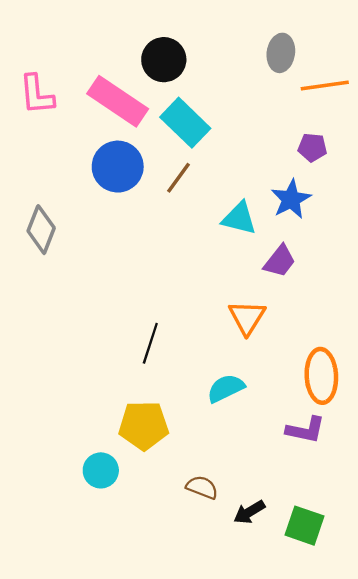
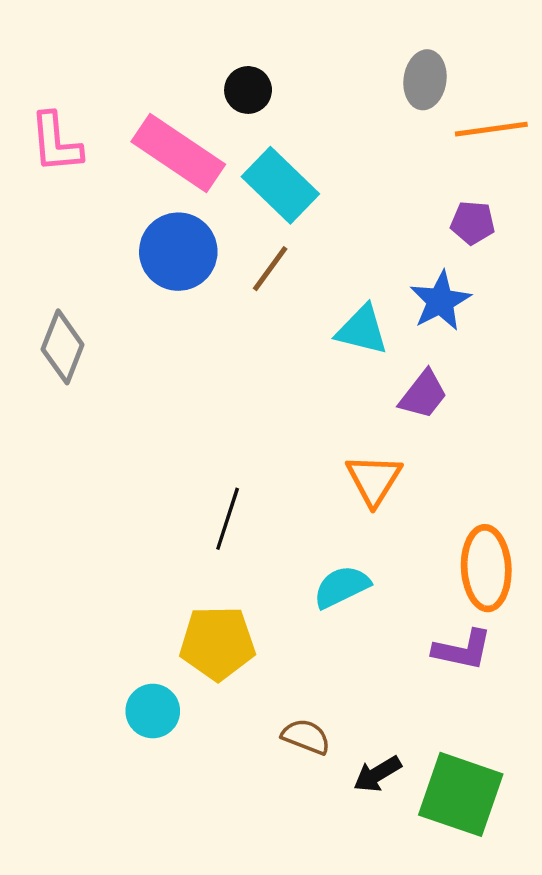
black circle: (164, 60) -> (248, 90), size x0.7
green square: (304, 526) -> (461, 794), size x1.4

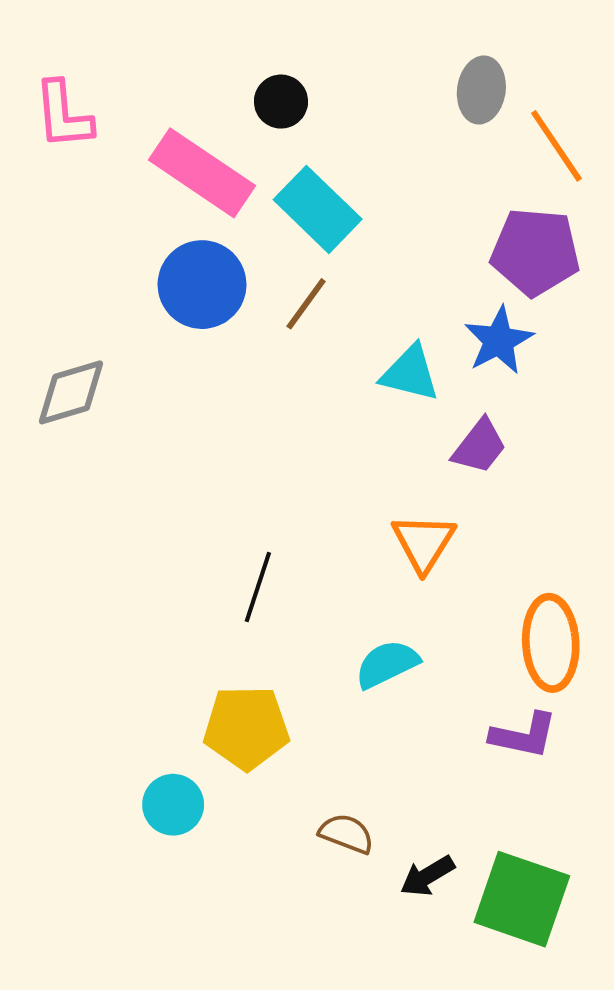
orange line: (491, 129) -> (556, 146), turned 64
pink L-shape: (56, 143) -> (63, 115), moved
purple pentagon: (473, 223) -> (535, 252), size x1.8
gray diamond: (63, 347) -> (71, 392), turned 52

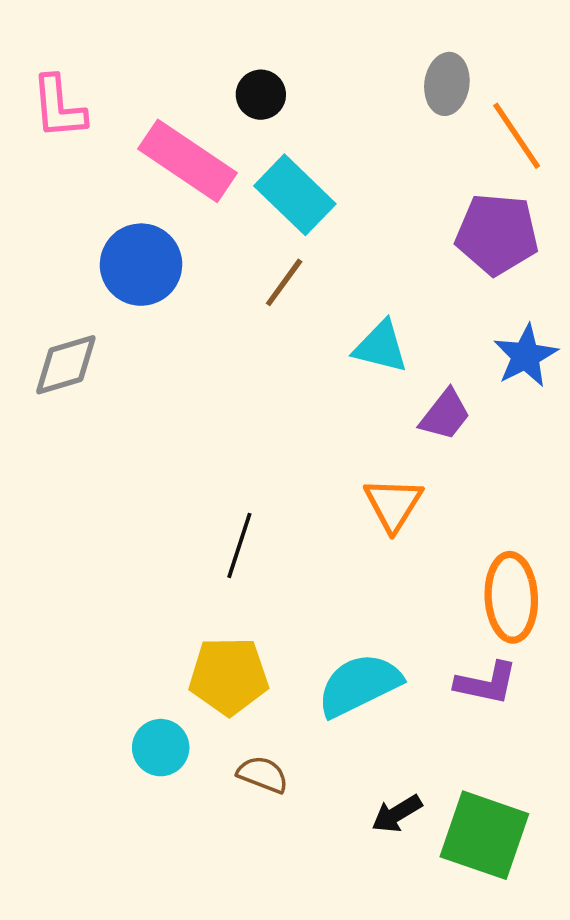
blue circle: (202, 285) -> (141, 265), moved
blue star: (499, 340) -> (526, 356), moved
cyan semicircle: (387, 664) -> (359, 685), moved, size x1.4
brown semicircle: (346, 834) -> (263, 774), moved

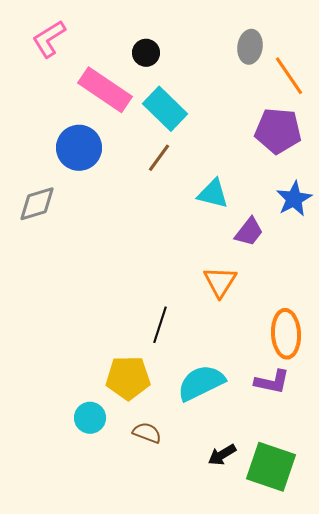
pink L-shape: (59, 107) -> (49, 39), moved, turned 63
black line: (239, 545) -> (160, 325), moved

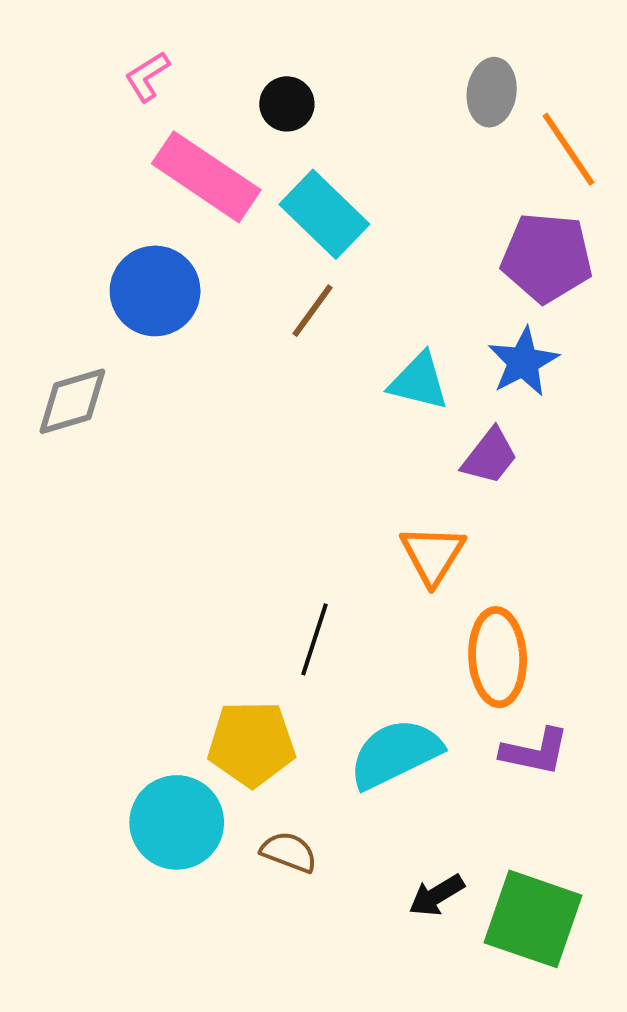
pink L-shape: (49, 39) -> (147, 76), moved, size x0.7
blue star: (294, 199) -> (523, 362), moved
orange ellipse: (286, 334) -> (498, 657), moved
cyan circle: (90, 418) -> (177, 822), size x1.5

